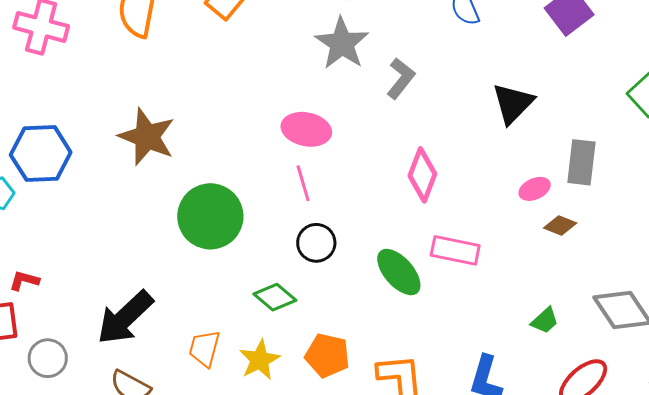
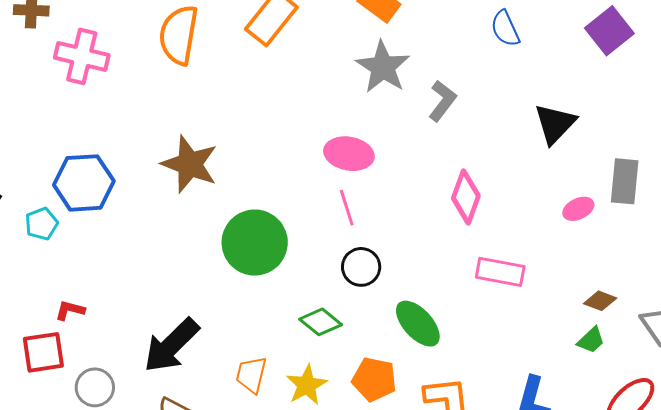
brown diamond: (560, 226) -> (600, 301), moved
green ellipse: (399, 272) -> (418, 324), moved

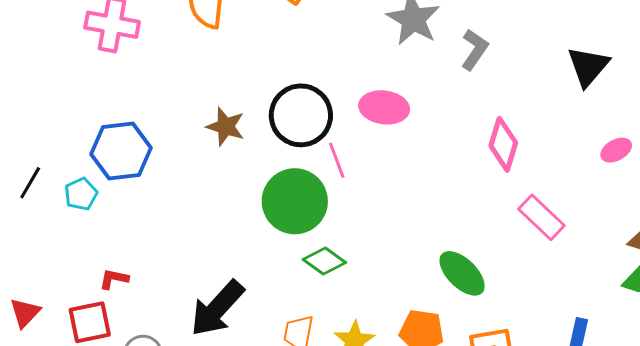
brown star: (190, 164) -> (226, 127), size x0.7
pink line: (347, 208) -> (337, 160), moved
black circle: (361, 267) -> (301, 115), moved, size x1.6
pink rectangle: (500, 272) -> (541, 217), turned 36
green diamond: (321, 322) -> (324, 261), moved

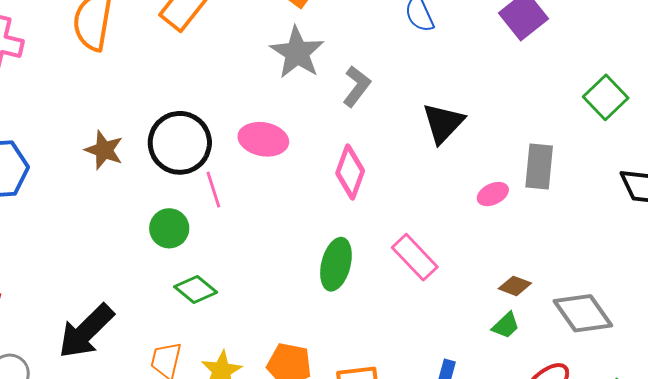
black triangle: (588, 66) -> (443, 123), moved
pink diamond: (503, 144) -> (350, 172), moved
green circle: (295, 201) -> (169, 228), size x0.6
green ellipse: (462, 273) -> (336, 264), moved, turned 57

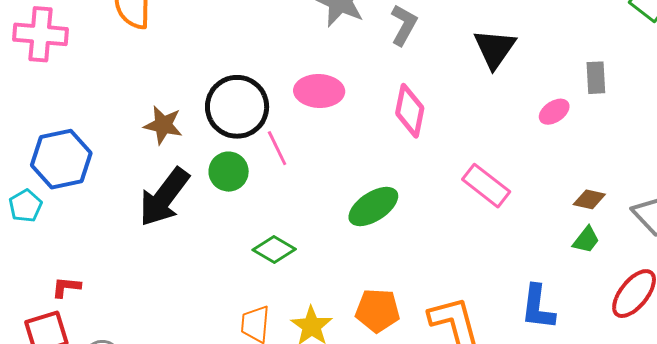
gray rectangle: (539, 166) -> (596, 78), size x0.7
green circle: (169, 228) -> (229, 172), moved
green ellipse: (336, 264) -> (373, 206), moved, turned 51
black arrow: (86, 331) -> (164, 197), moved

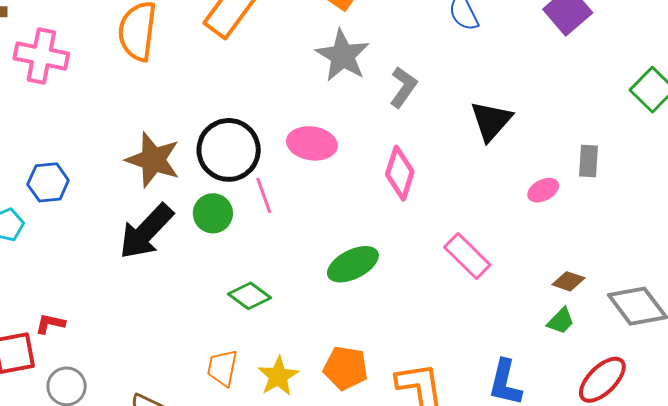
brown star: (163, 125) -> (153, 160), size x1.4
blue hexagon: (61, 159) -> (48, 182), size x0.7
red L-shape: (66, 287) -> (50, 324), moved

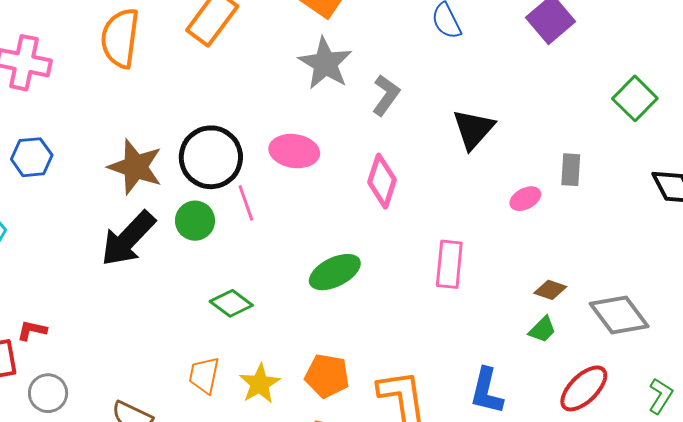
blue hexagon: (48, 182) -> (32, 157), moved
pink rectangle: (467, 256) -> (449, 264), turned 51

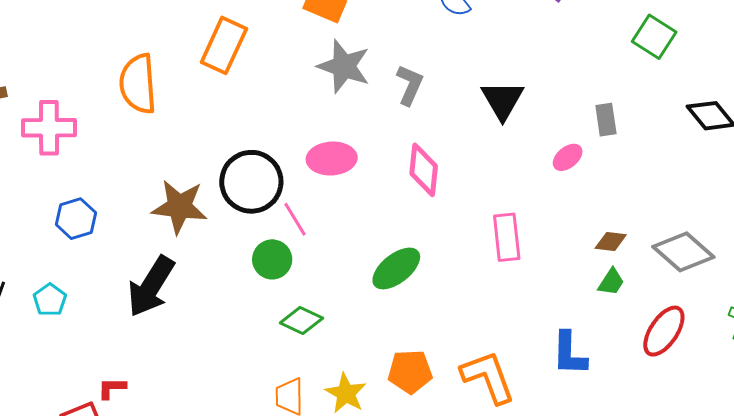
green circle: (195, 221) -> (272, 259), moved
black arrow: (128, 239) -> (151, 286), moved

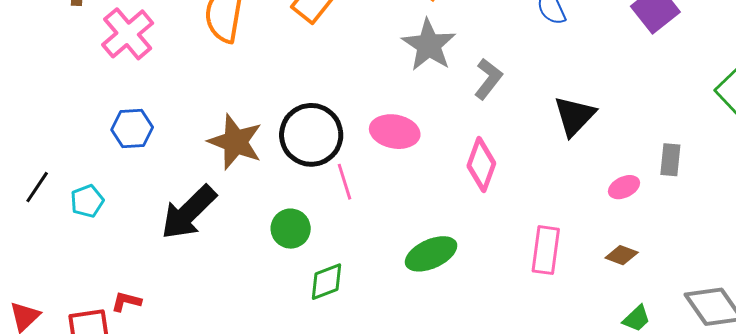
pink cross: (49, 128) -> (128, 34), turned 36
brown diamond: (611, 241) -> (622, 255), moved
green circle: (272, 259) -> (291, 229), moved
green diamond: (301, 321) -> (326, 282), turned -60

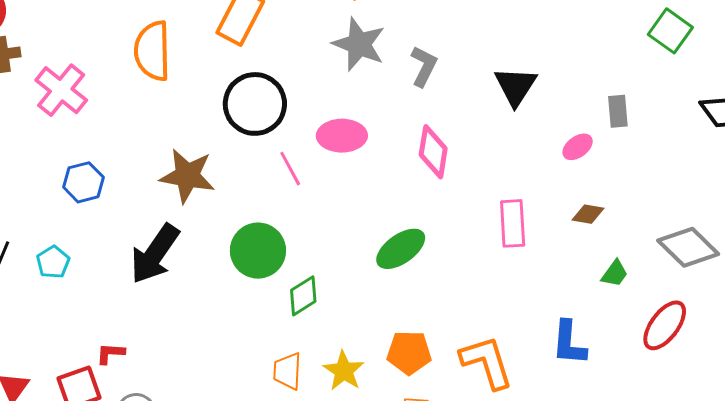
black circle: (311, 135) -> (255, 104), moved
pink line: (345, 182) -> (290, 169), moved
green circle: (291, 229) -> (258, 251), size x1.4

